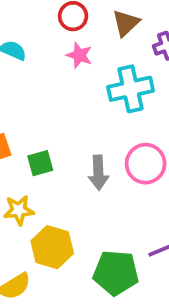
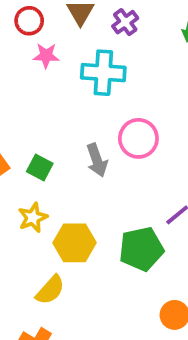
cyan cross: (131, 89) -> (103, 73), turned 33
green square: (40, 163) -> (40, 168), turned -30

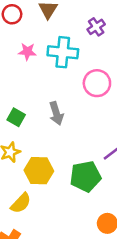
purple cross: (125, 22) -> (96, 27), moved
pink star: (46, 56) -> (27, 52), moved
pink circle: (138, 138) -> (97, 83), moved

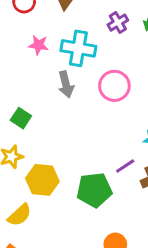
gray arrow: (56, 113) -> (66, 84), moved

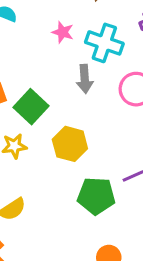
green square: (21, 118) -> (31, 107), size x1.5
yellow hexagon: (42, 180) -> (70, 144), moved

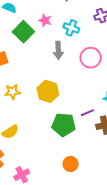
cyan cross: (104, 43) -> (71, 28), size x0.7
green square: (31, 107) -> (23, 32), moved

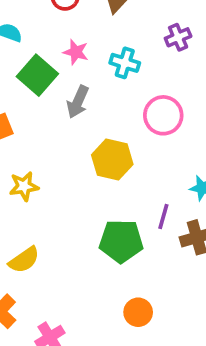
gray arrow: (58, 50) -> (78, 102), moved, turned 30
yellow hexagon: (48, 91) -> (112, 160), moved
purple line: (87, 113) -> (163, 217), turned -48

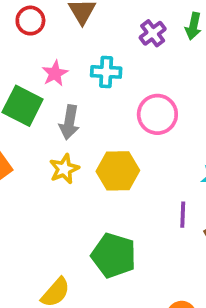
pink star: (76, 52) -> (55, 73), turned -30
yellow star: (24, 186) -> (64, 169), moved
green pentagon: (121, 241) -> (114, 255), moved, turned 30

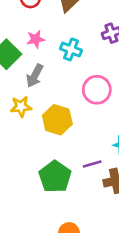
purple line: (183, 215) -> (92, 164), turned 54
green pentagon: (114, 255) -> (55, 177), moved

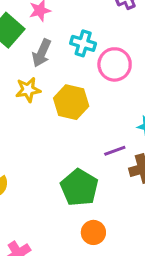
cyan cross: (71, 49) -> (83, 43), moved
green pentagon: (55, 177) -> (79, 188), moved

